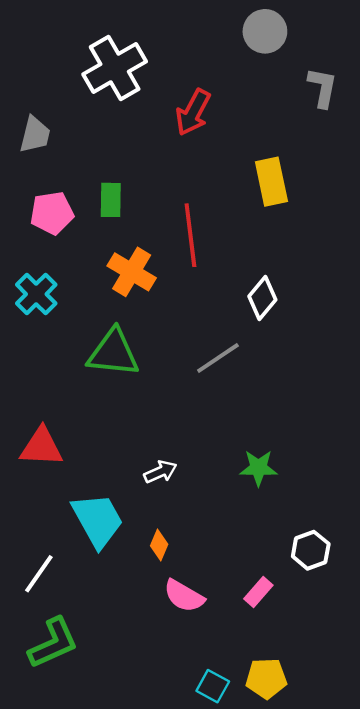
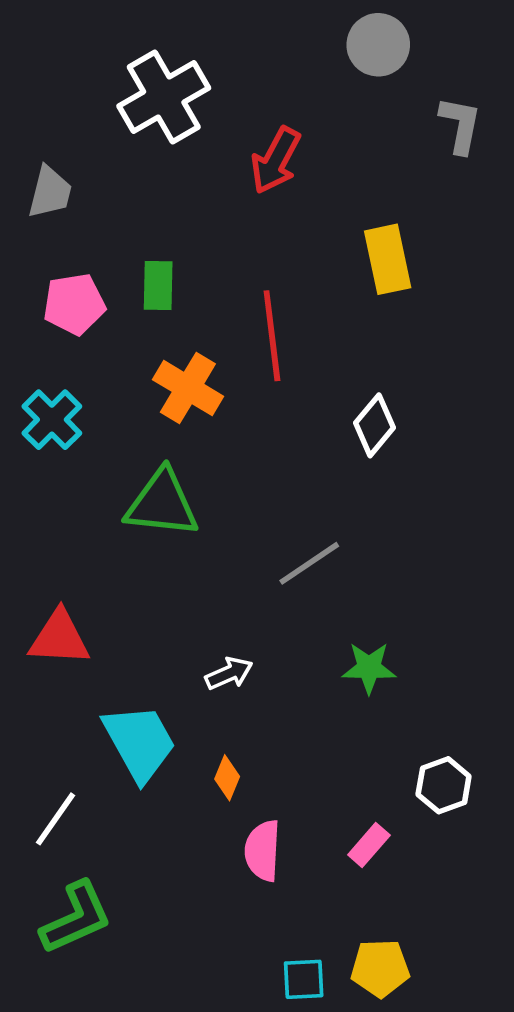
gray line: (218, 358) -> (309, 563), moved
pink semicircle: (184, 596) -> (263, 851), turned 63
cyan square: (213, 686) -> (304, 979), turned -32

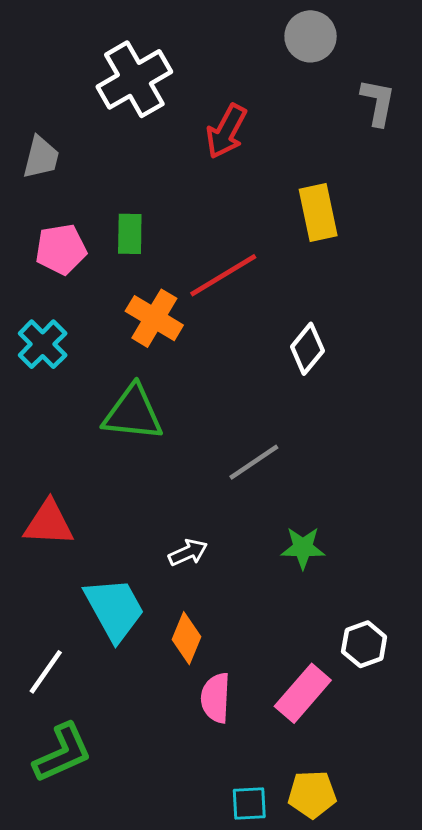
red line: (272, 336) -> (223, 275), turned 66
orange diamond: (227, 778) -> (187, 638), size x1.4
pink rectangle: (369, 845) -> (303, 693), size x1.6

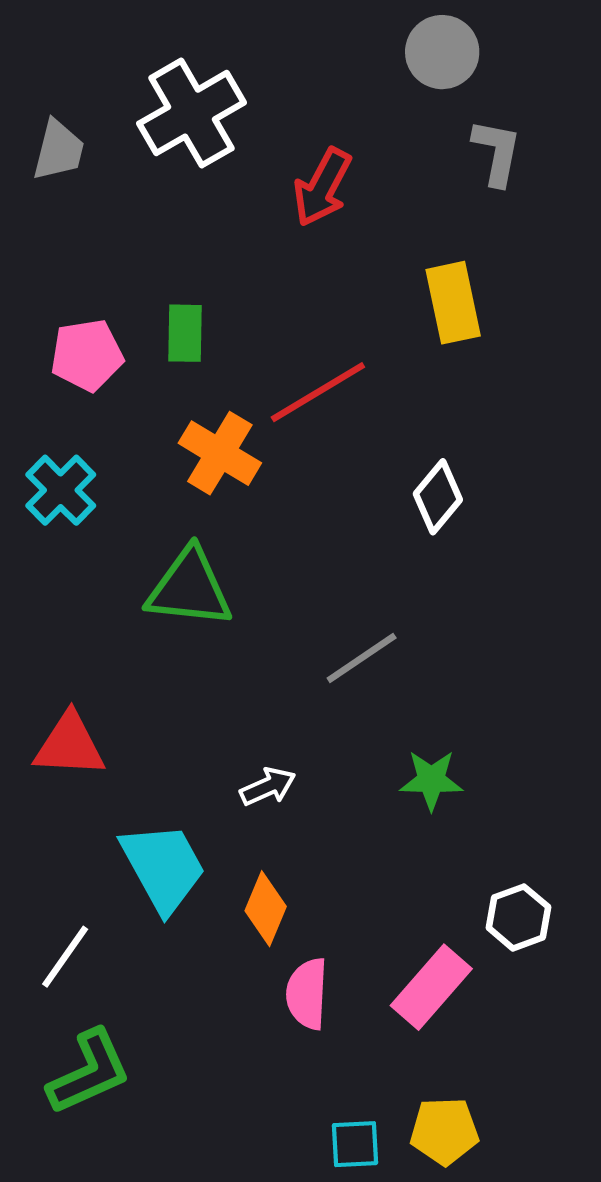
gray L-shape: (378, 102) -> (497, 152), moved
gray trapezoid: (41, 157) -> (59, 150), moved

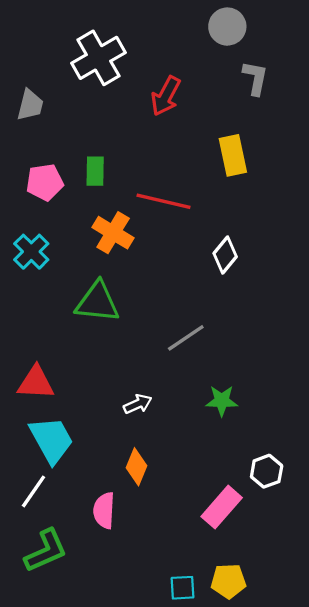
gray trapezoid: (59, 150) -> (30, 105), moved
red line: (318, 392) -> (163, 201), turned 44
cyan trapezoid: (163, 867) -> (51, 440), moved
pink semicircle: (307, 994) -> (104, 510), moved

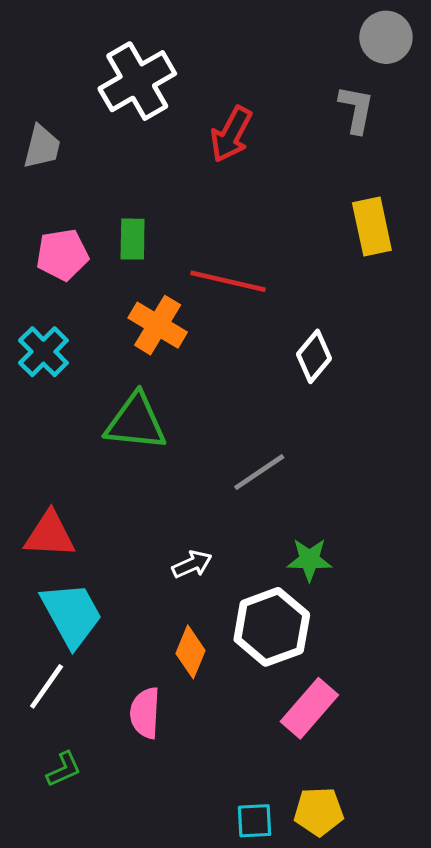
gray circle: (227, 27) -> (386, 37), moved
yellow rectangle: (233, 155) -> (372, 227), moved
white hexagon: (267, 471) -> (272, 627), moved, size x1.6
green L-shape: (46, 551) -> (64, 769), size x0.6

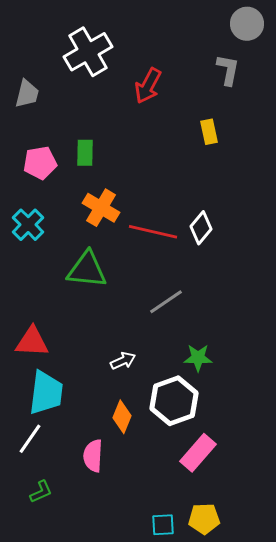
yellow rectangle: (372, 227) -> (209, 132), moved, size x0.7
red line: (228, 281) -> (153, 232), moved
cyan trapezoid: (72, 614) -> (46, 393), turned 36

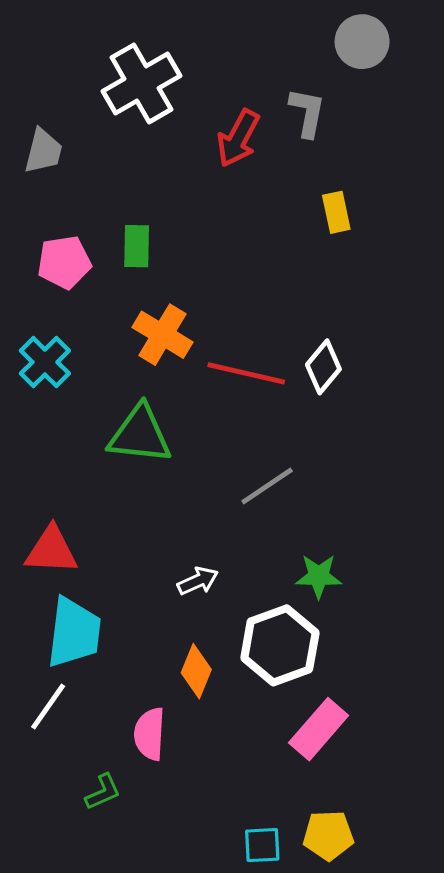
gray circle: (247, 24) -> (362, 42), moved
gray L-shape: (228, 70) -> (307, 112), moved
green L-shape: (41, 492) -> (103, 792), moved

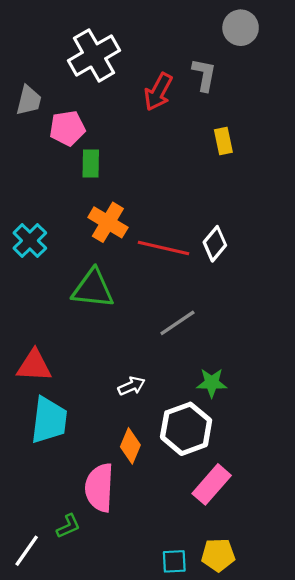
pink pentagon: (64, 262) -> (67, 128), moved
white line: (48, 707) -> (27, 551), moved
pink semicircle: (150, 734) -> (99, 488), size x1.4

